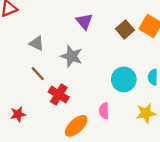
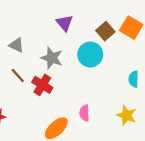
cyan circle: (124, 79) -> (90, 54), moved
red cross: (59, 95) -> (42, 85), moved
yellow star: (146, 113) -> (127, 115), turned 30

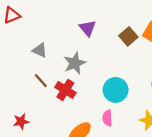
cyan circle: (90, 54) -> (116, 90), moved
gray star: (52, 58) -> (75, 63), turned 30

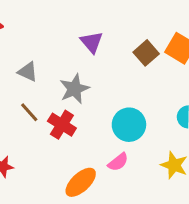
pink semicircle: (107, 118) -> (118, 162), turned -126

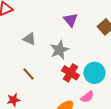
brown line: (29, 112) -> (28, 74), moved
red cross: (62, 125) -> (70, 73), moved

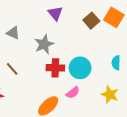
red cross: (70, 73) -> (55, 68), turned -30

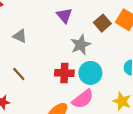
gray star: (44, 44) -> (81, 45), moved
pink semicircle: (73, 93) -> (83, 99), size x1.5

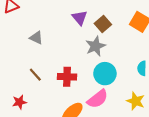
brown square: (102, 23) -> (103, 24), moved
red cross: (64, 73) -> (67, 77), moved

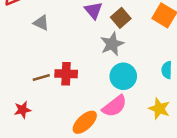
gray triangle: (36, 38) -> (41, 23), moved
brown line: (35, 75) -> (41, 78), turned -64
red cross: (67, 77) -> (66, 74), moved

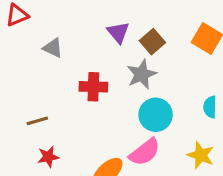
red cross: (66, 74) -> (93, 87), moved
brown line: (41, 78) -> (37, 121), moved
red star: (23, 110) -> (48, 157), moved

